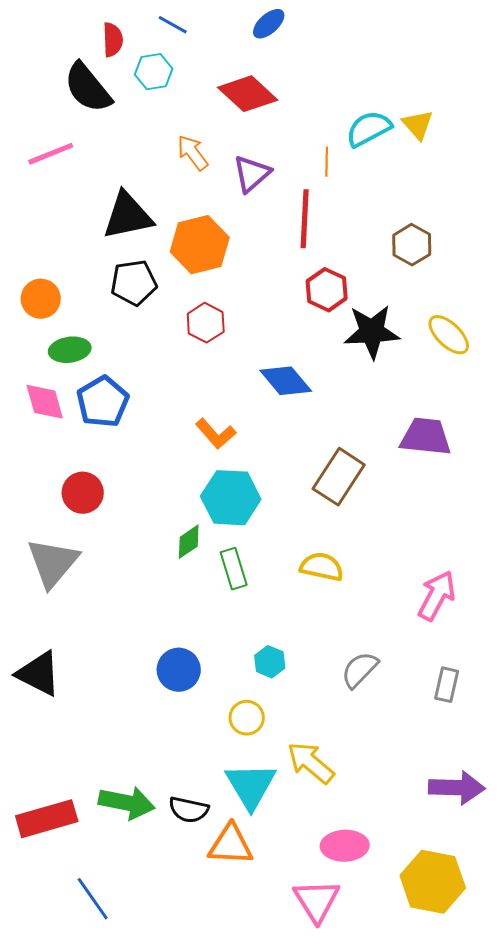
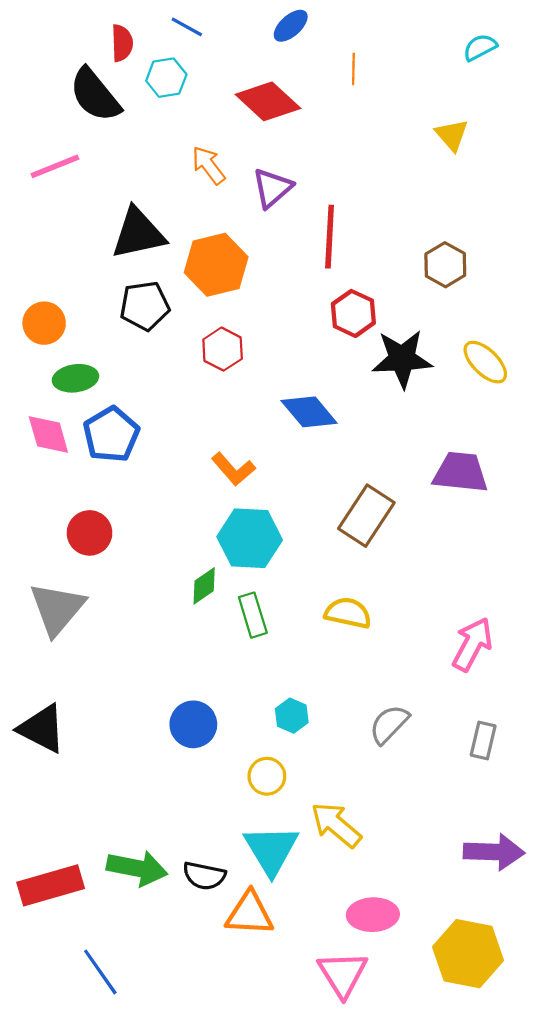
cyan semicircle: (369, 129) -> (480, 47), moved, size x0.7
orange line: (327, 162) -> (353, 69), moved

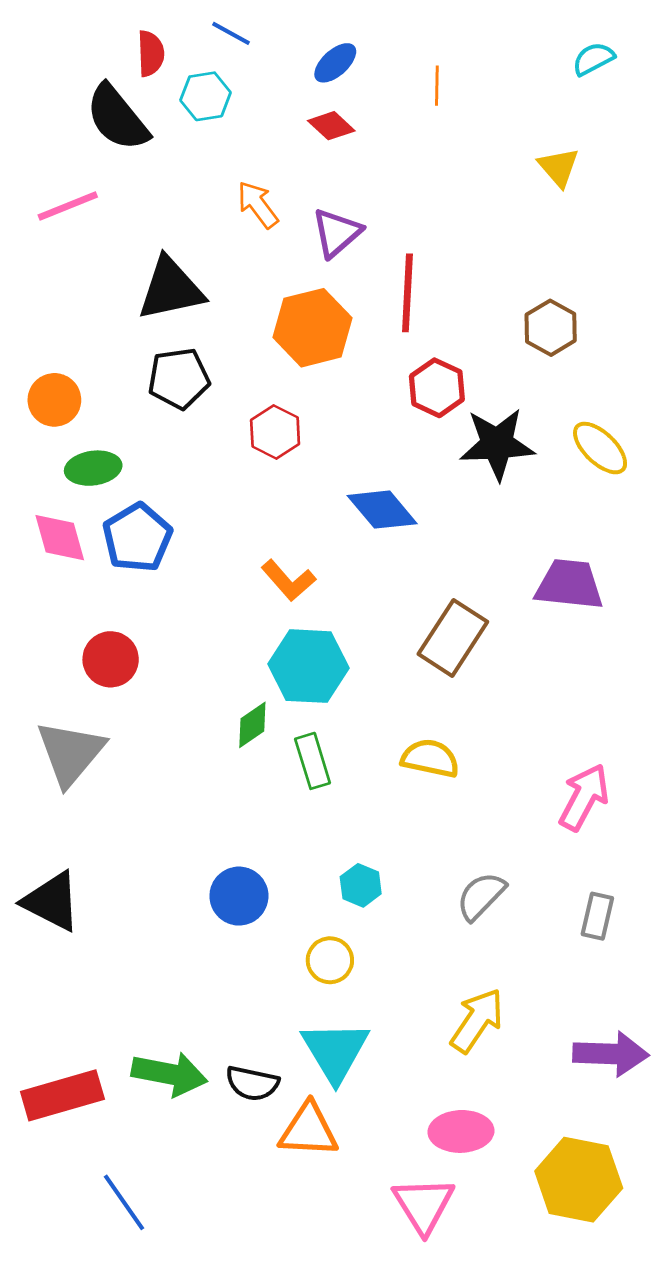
blue ellipse: (291, 26) -> (335, 63), moved
red diamond: (268, 101) -> (331, 126), size x0.6
orange hexagon: (216, 265) -> (313, 328), moved
yellow arrow: (336, 825) -> (477, 1020), moved, turned 84

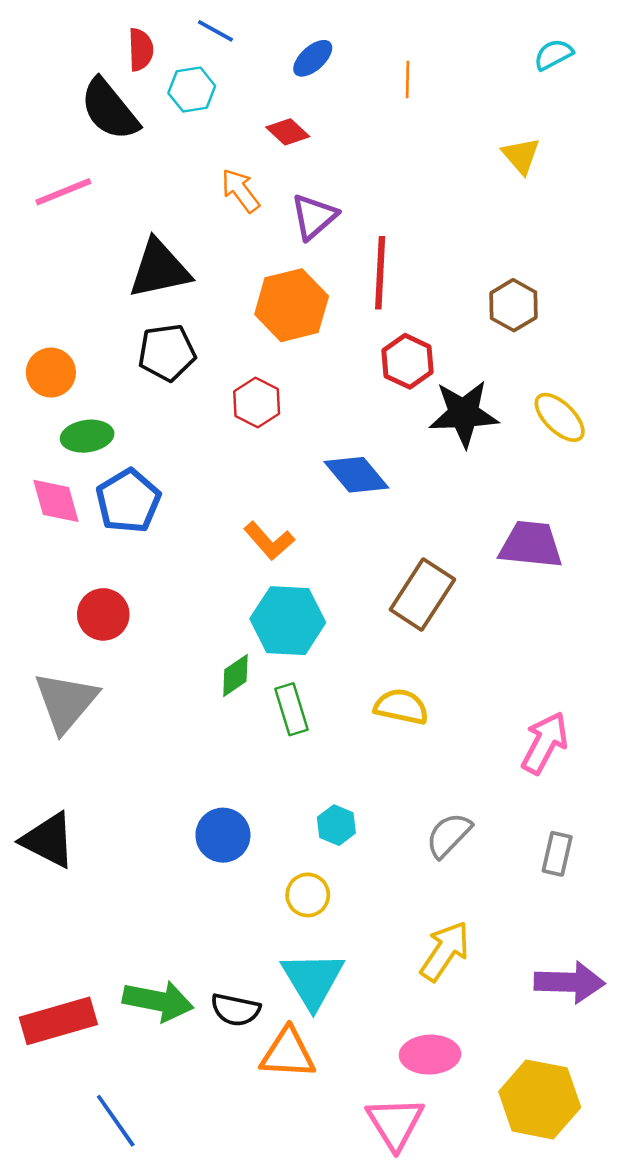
red diamond: (331, 126) -> (288, 132), moved

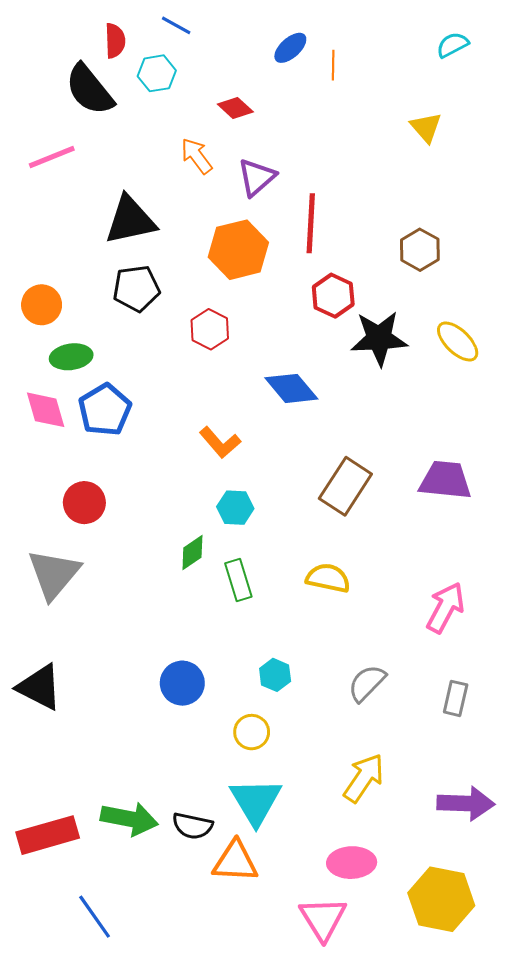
blue ellipse: (313, 58) -> (290, 48), moved
purple trapezoid: (531, 545) -> (445, 480), moved
cyan hexagon: (288, 621) -> (235, 508), size x0.6

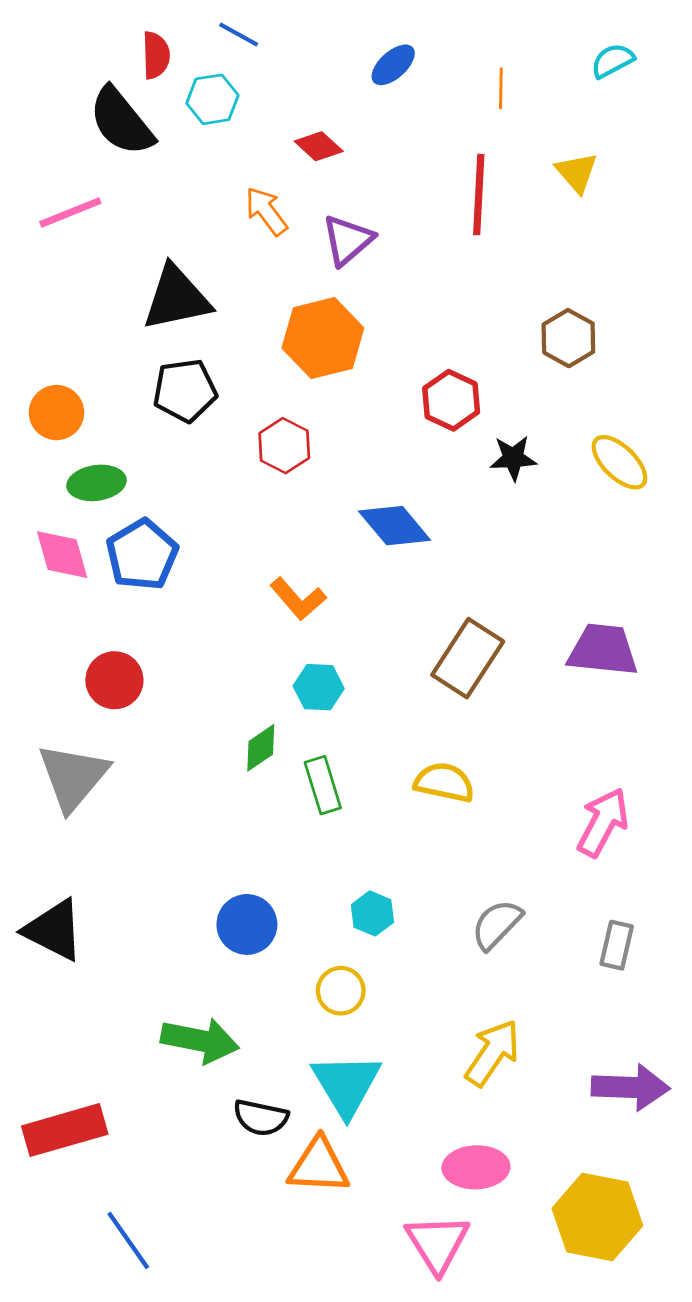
orange line: (333, 65) -> (501, 88), moved
red line: (311, 223) -> (479, 195), moved
black star: (379, 338) -> (513, 458), size x0.6
green arrow: (129, 819) -> (200, 1040), moved

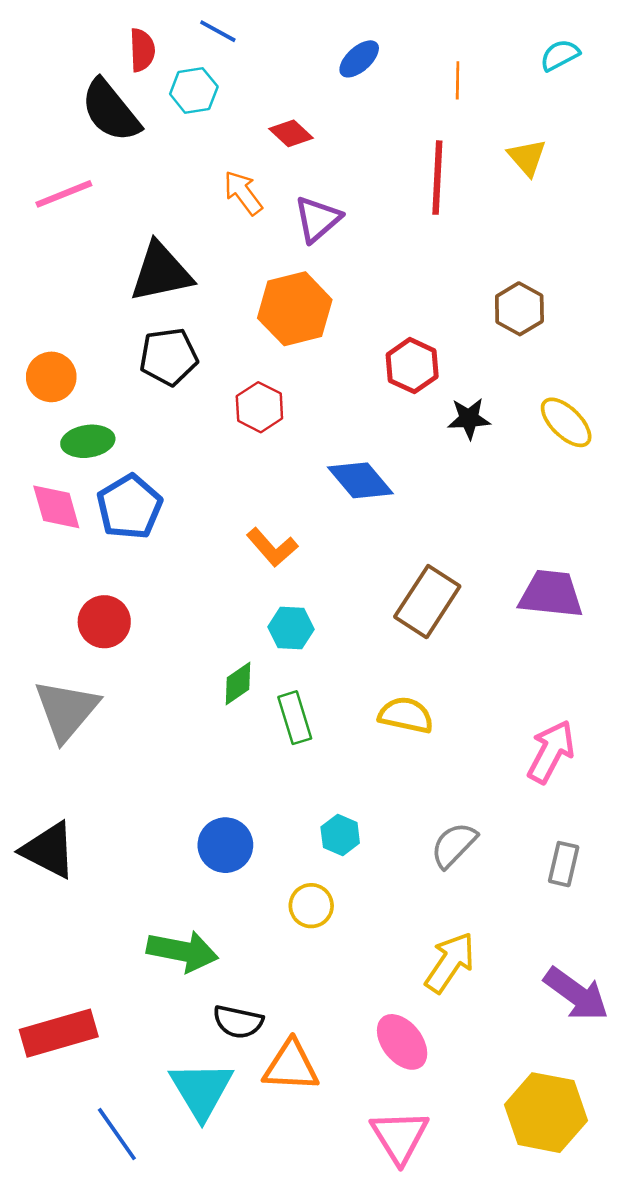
cyan triangle: (346, 1085) -> (201, 1090), moved
purple arrow: (631, 1087) -> (576, 994), turned 34
pink ellipse: (476, 1167) -> (402, 1042), moved, turned 54

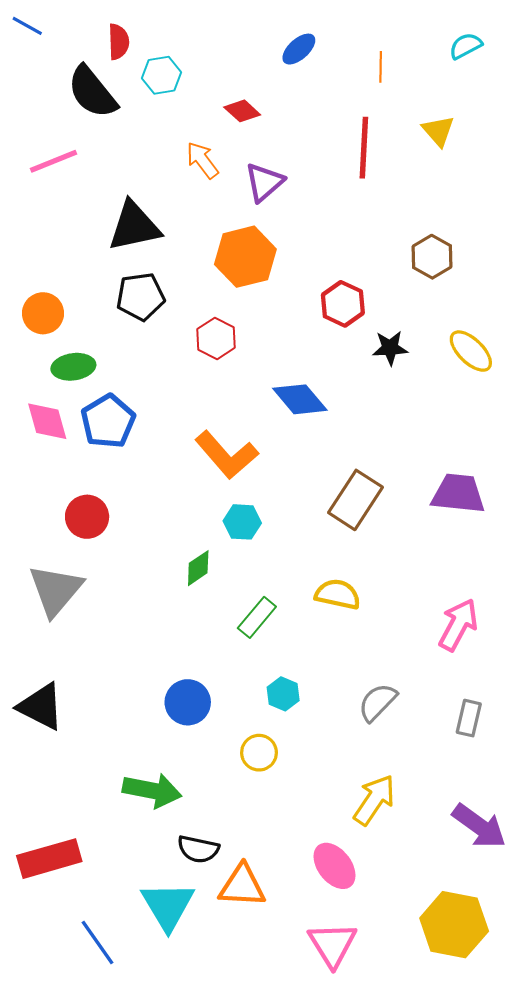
blue line: (218, 31) -> (27, 26), moved
orange L-shape: (272, 547) -> (226, 455), size x1.5
green rectangle: (295, 718) -> (257, 617), moved, turned 57

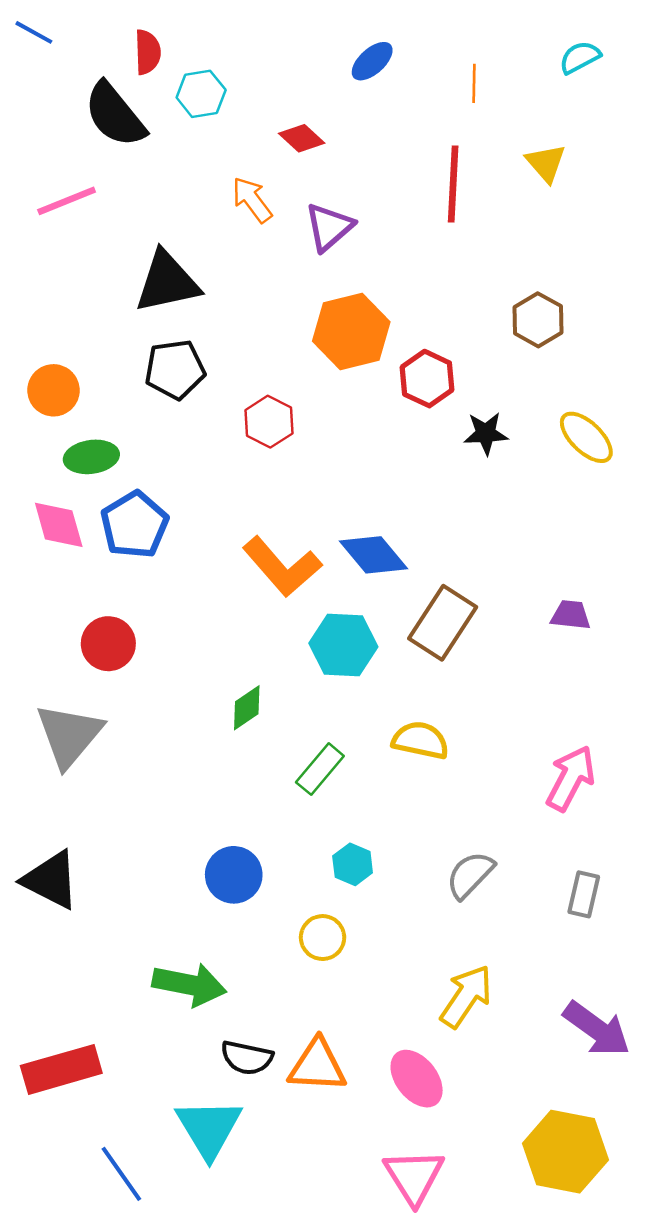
orange hexagon: (245, 257) -> (351, 332), moved
blue diamond: (300, 399) -> (373, 555), moved
purple trapezoid: (458, 494) -> (571, 615), size x0.6
cyan hexagon: (242, 522) -> (343, 645), moved, size x1.4
orange triangle: (242, 886) -> (317, 1066), moved

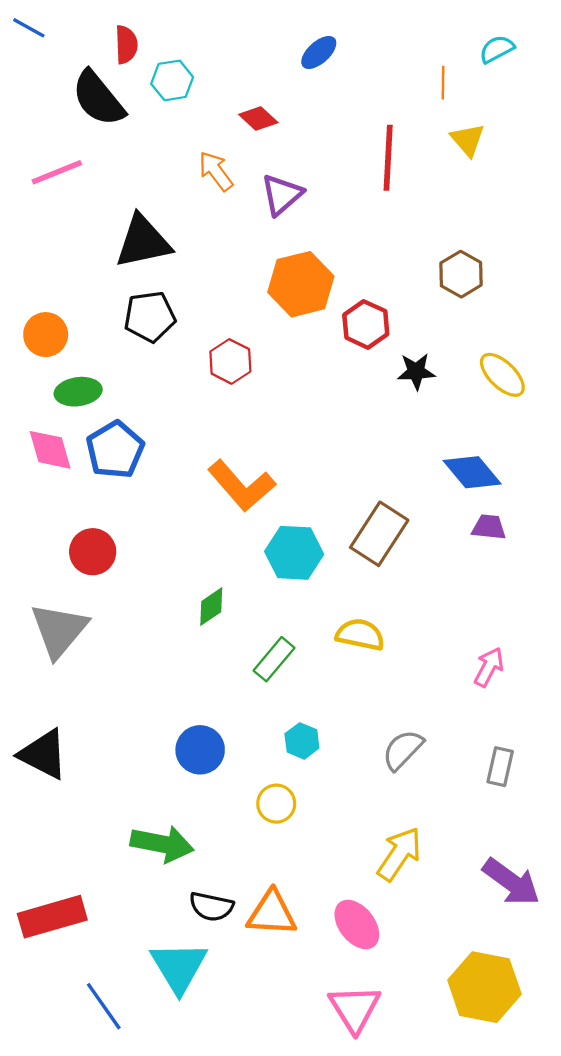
orange line: (474, 83) -> (443, 83), moved
blue diamond: (373, 555) -> (472, 472), moved
pink arrow: (571, 778) -> (489, 667), size x0.7

